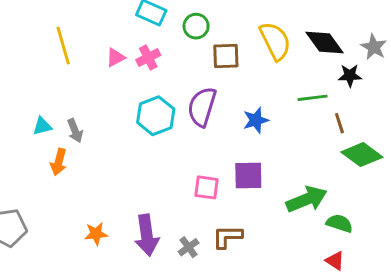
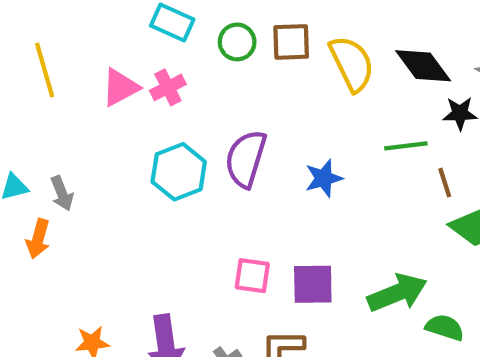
brown square: (226, 56) -> (291, 42), moved
pink triangle: (115, 57) -> (120, 87), size x1.4
purple square: (248, 175) -> (313, 284), moved

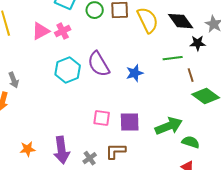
purple semicircle: (246, 159) -> (99, 64), turned -48

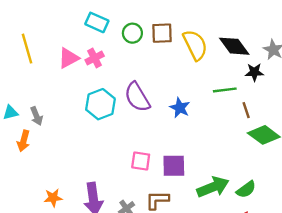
blue star: (135, 73) -> (180, 108), turned -30
green arrow: (169, 126) -> (213, 187), moved
green semicircle: (191, 142) -> (246, 189), turned 126

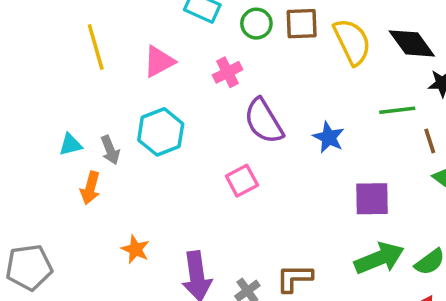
pink cross: (95, 58) -> (228, 72), moved
cyan hexagon: (100, 104) -> (161, 132), moved
pink square: (141, 161) -> (242, 181), moved, turned -36
purple square: (174, 166) -> (372, 199), moved
orange star: (53, 198) -> (135, 249), moved, turned 30

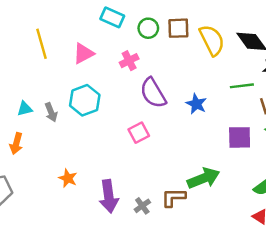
orange arrow: (90, 188) -> (16, 143), moved
purple square: (372, 199) -> (240, 137), moved
green arrow: (379, 258) -> (204, 178), moved

